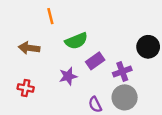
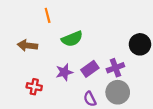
purple rectangle: (95, 61) -> (90, 69), moved
red cross: (26, 88) -> (34, 87), moved

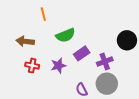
purple rectangle: (90, 69) -> (82, 53), moved
red cross: (34, 87) -> (32, 66), moved

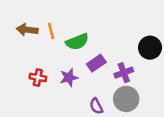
orange line: (43, 14) -> (51, 31), moved
brown arrow: (25, 41) -> (27, 30), moved

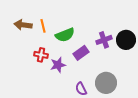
purple cross: (124, 73) -> (104, 40), moved
red cross: (38, 77) -> (41, 55), moved

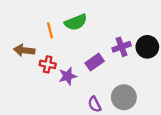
brown arrow: (23, 25) -> (24, 50), moved
green semicircle: (65, 35) -> (76, 22), moved

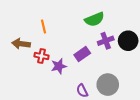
green semicircle: (76, 22) -> (94, 19), moved

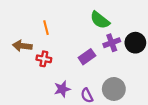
green semicircle: (94, 19) -> (100, 20), turned 60
purple star: (59, 66) -> (62, 89), moved

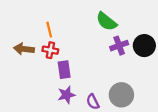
purple rectangle: (87, 57) -> (64, 70), moved, turned -63
red cross: (44, 59) -> (50, 50), moved

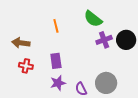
orange line: (49, 30) -> (56, 26), moved
red cross: (50, 50) -> (26, 66), moved

